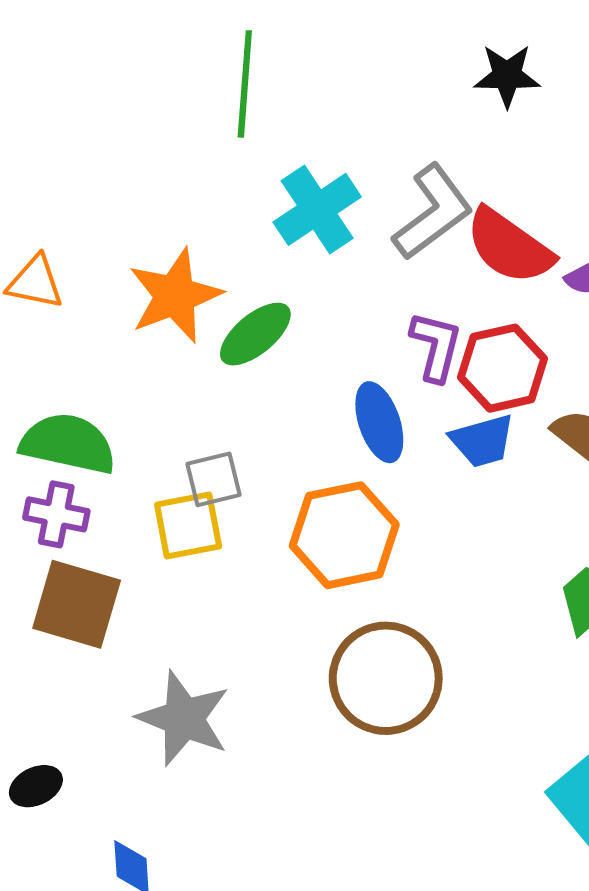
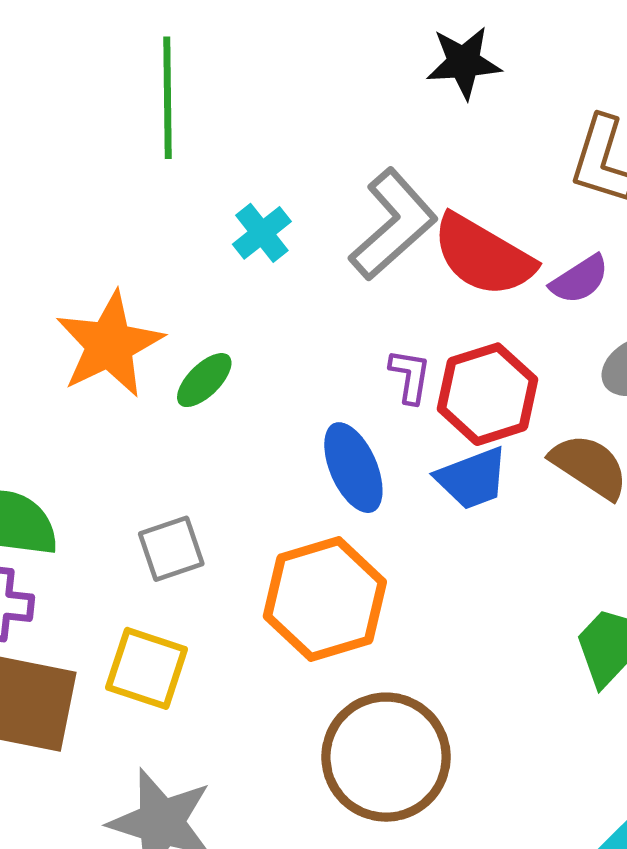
cyan cross: (317, 209) -> (262, 233), size x0.6
green ellipse: (255, 334) -> (204, 380), size x0.7
purple L-shape: (436, 346) -> (410, 376), size x0.7
yellow square: (188, 525) -> (147, 668), moved, turned 34

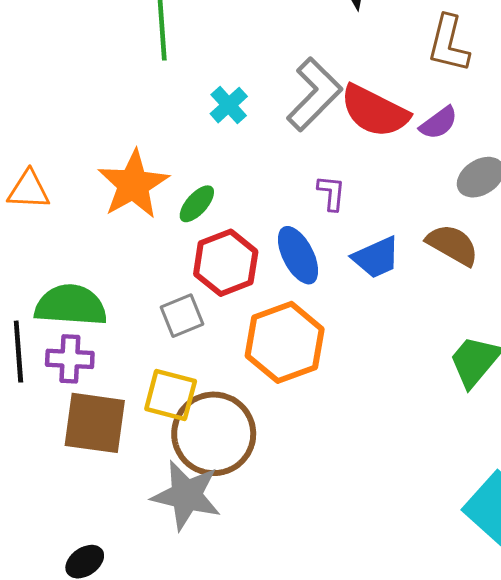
red hexagon: (487, 394) -> (226, 263), moved
brown circle: (386, 757) -> (214, 434), moved

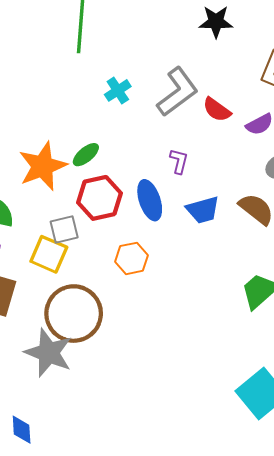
red semicircle: (375, 111) -> (217, 110), size x0.6
orange star: (133, 184) -> (43, 166), moved
orange hexagon: (285, 342) -> (132, 258), size x0.6
yellow square: (171, 395) -> (49, 254), moved

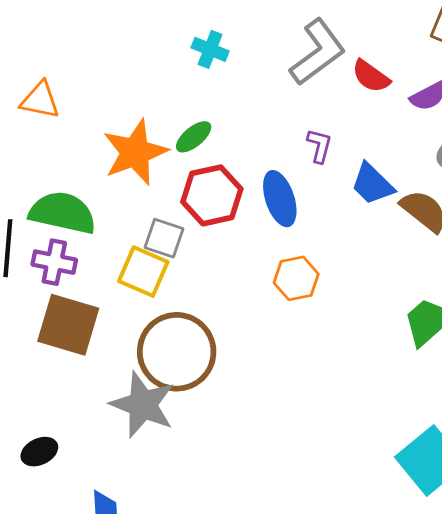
cyan cross: (118, 90) -> (210, 49), moved, turned -35
blue trapezoid: (203, 210) -> (372, 184), moved, turned 60
gray square: (64, 230) -> (164, 238), turned 32
orange hexagon: (132, 258) -> (296, 278), moved

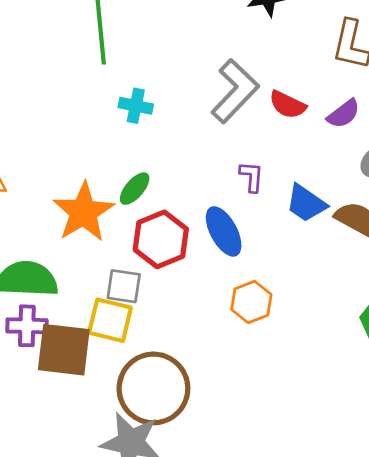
brown square: (68, 325) -> (64, 350), moved

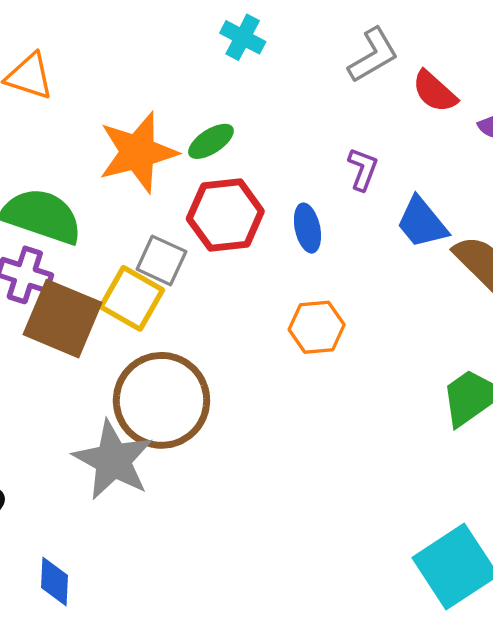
gray L-shape: (235, 91) -> (373, 55), size x0.7
blue ellipse: (224, 231) -> (307, 228), size x0.7

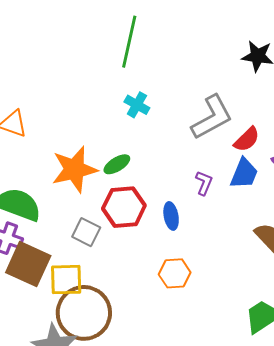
gray L-shape: (373, 55) -> (212, 117), size x1.4
red semicircle: (435, 92) -> (247, 139), turned -88
blue trapezoid: (422, 223) -> (244, 173), moved, turned -120
yellow square: (132, 298) -> (66, 280), moved, turned -33

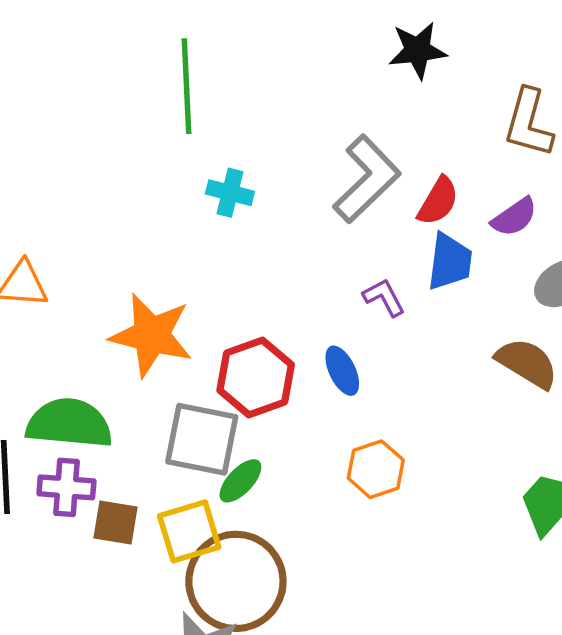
green ellipse: (117, 164) -> (240, 481), moved
orange star: (74, 169) -> (151, 335), turned -30
purple L-shape: (204, 183) -> (384, 297), turned -35
gray square: (86, 232) -> (202, 439), size x1.5
brown square: (28, 264) -> (115, 522), size x0.6

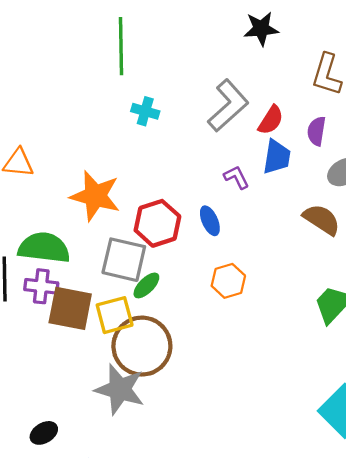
purple semicircle: (514, 217) -> (317, 131), turned 132
brown square: (115, 522) -> (70, 308), size x1.6

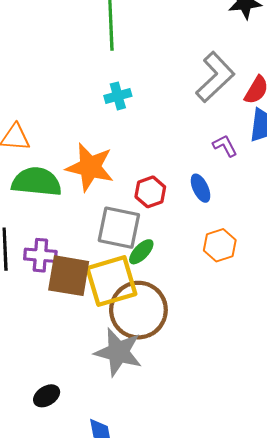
cyan cross: (145, 111) -> (118, 96), moved, turned -30
red hexagon: (157, 223) -> (150, 192), size x0.7
green semicircle: (44, 248) -> (37, 182), moved
yellow square: (115, 315) -> (111, 281), size x1.4

